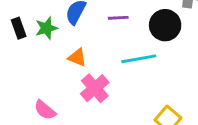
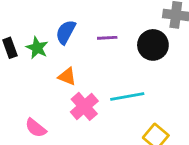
green star: (46, 28) -> (37, 48), turned -30
cyan line: (139, 59) -> (127, 96), moved

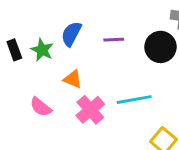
pink semicircle: (36, 128) -> (41, 107), moved

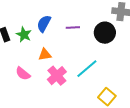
orange triangle: (73, 79) -> (45, 55), turned -32
cyan line: (134, 100) -> (87, 69), turned -30

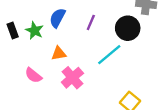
purple line: (73, 28) -> (91, 22), turned -64
cyan line: (87, 69) -> (109, 55), moved

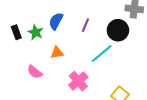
pink cross: (72, 78) -> (78, 81), moved

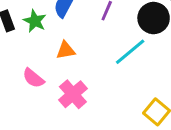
pink cross: (78, 81) -> (73, 94), moved

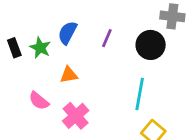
cyan line: (130, 52) -> (140, 94), moved, turned -40

